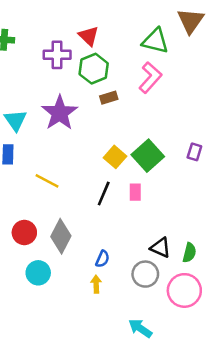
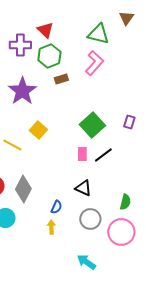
brown triangle: (191, 21) -> (126, 18), size x0.7
yellow square: (115, 157) -> (38, 130), moved
black line: (104, 193) -> (103, 155), moved, turned 30
black triangle: (160, 248) -> (83, 188), moved

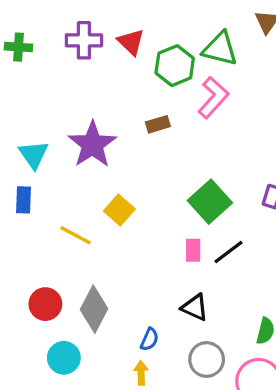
purple cross: (20, 45) -> (84, 40), moved
green hexagon: (49, 56) -> (175, 66), moved

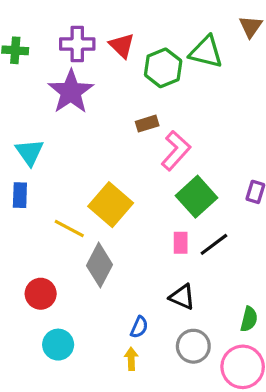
pink L-shape: (213, 97) -> (176, 151), moved
purple star: (92, 144) -> (71, 92), moved
yellow square: (119, 210) -> (111, 205), size x1.5
gray diamond: (94, 309) -> (99, 265), moved

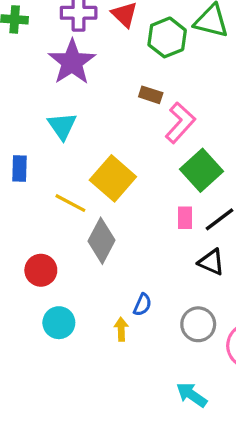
brown rectangle: (147, 124) -> (151, 95), turned 35
cyan triangle: (29, 152) -> (62, 126), moved
black triangle: (182, 297) -> (211, 262), moved
yellow arrow: (131, 359) -> (121, 329), moved

